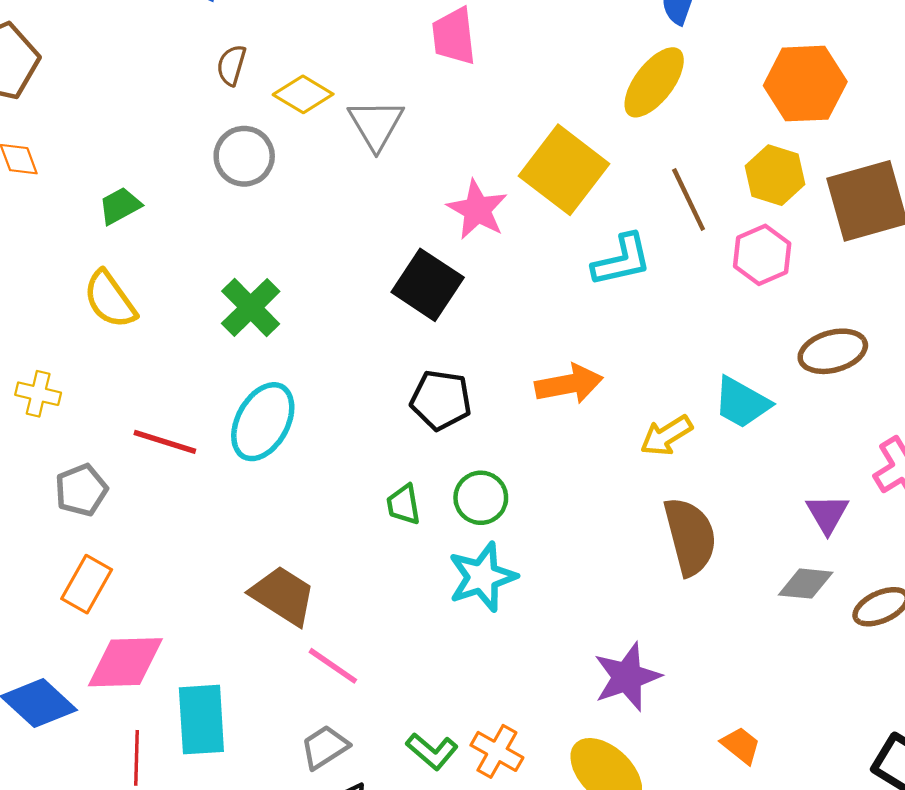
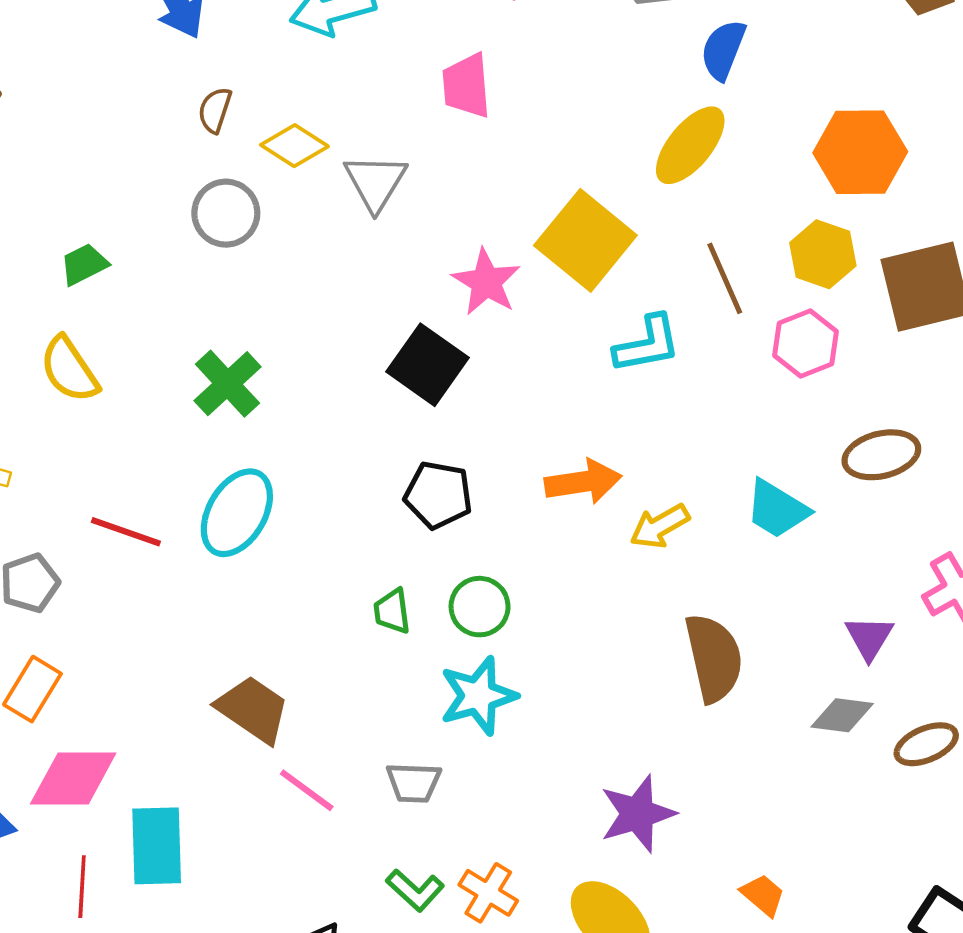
yellow arrow: (666, 436) -> (660, 526), moved
gray trapezoid: (325, 747) -> (414, 783), moved, turned -147

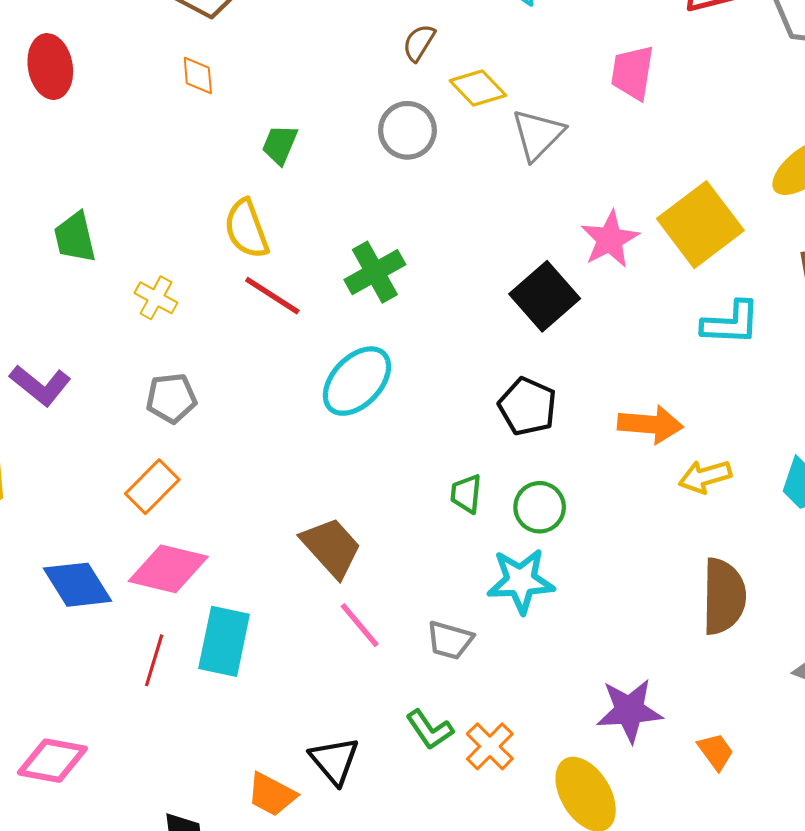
green trapezoid: (84, 264) -> (280, 145), turned -54
red line: (126, 532) -> (272, 296), moved
orange trapezoid: (763, 895) -> (716, 752), moved

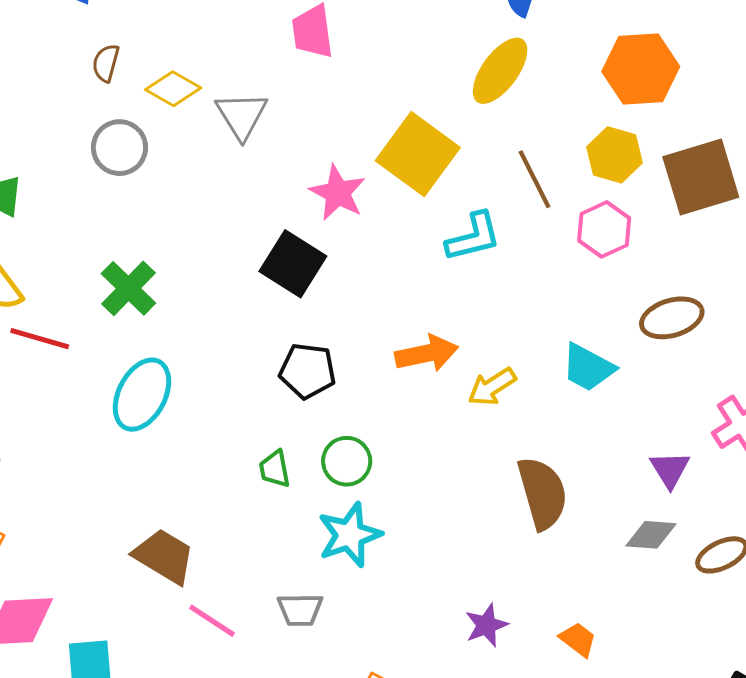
purple star: (629, 711) -> (486, 625), size x0.7

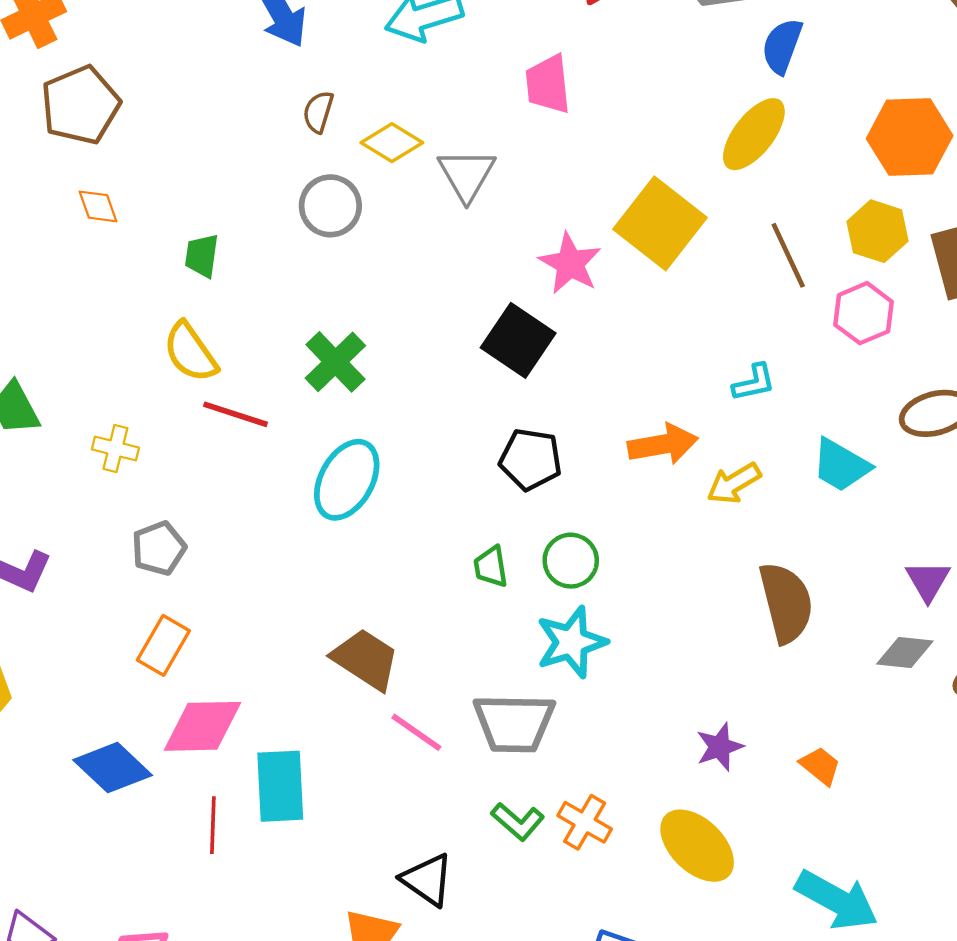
cyan L-shape: (473, 237) -> (754, 383), moved, size x0.7
gray trapezoid: (300, 610) -> (514, 723), size x1.6

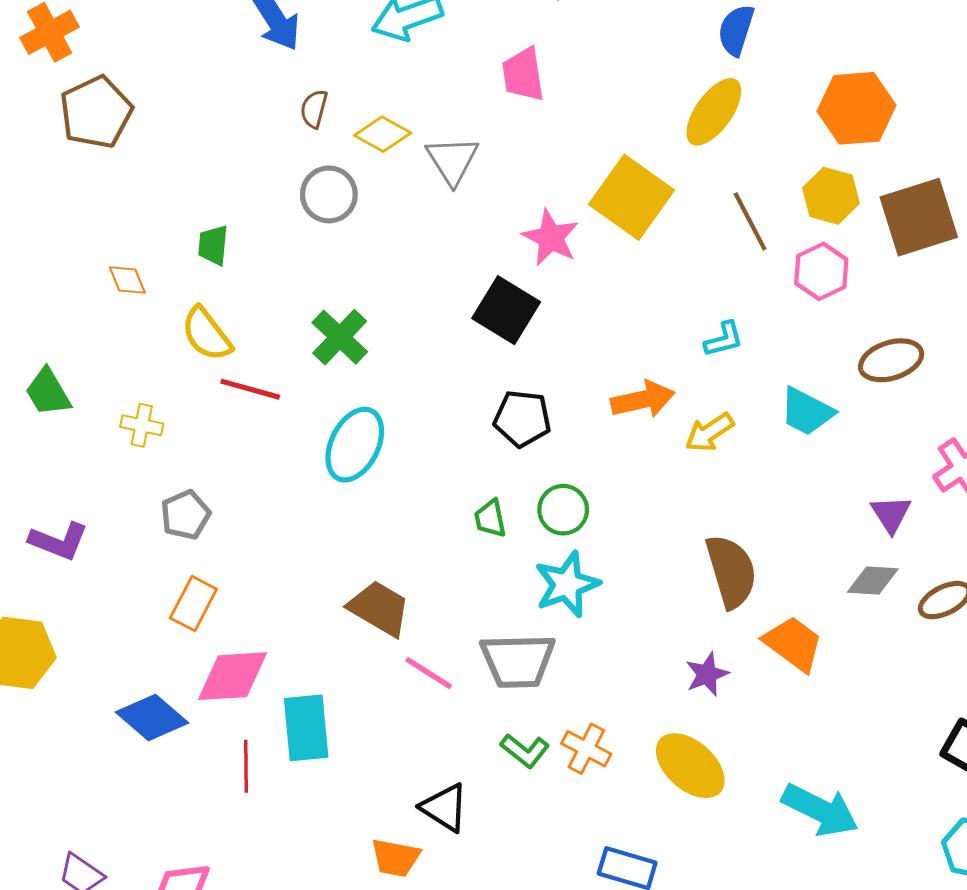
orange diamond: (98, 206) -> (127, 280), moved
brown semicircle: (786, 603) -> (731, 571), moved
orange trapezoid: (820, 766) -> (793, 644), moved, size x1.6

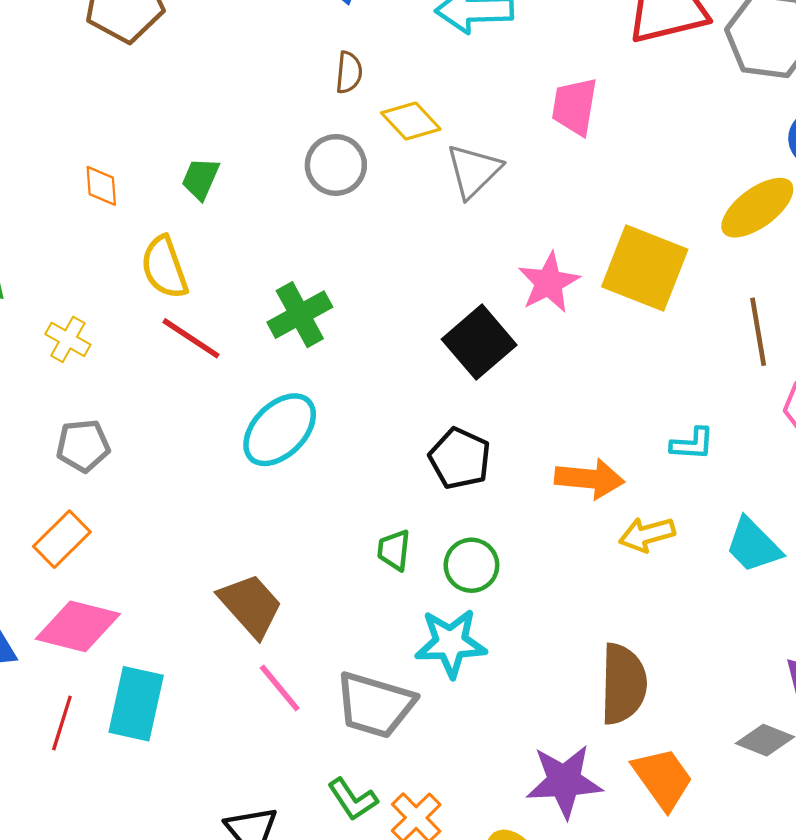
brown semicircle: (314, 109) -> (349, 72), turned 153
yellow square: (631, 197) -> (645, 268), turned -32
purple star: (707, 674) -> (564, 781), size x1.6

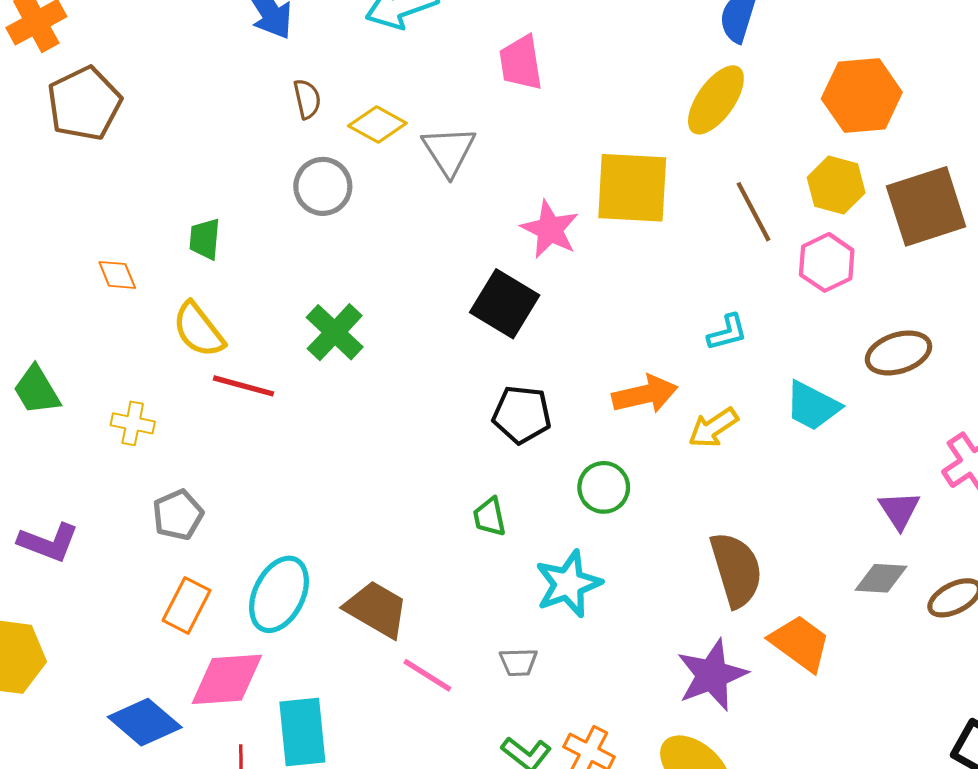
cyan ellipse: (280, 430) -> (279, 594), moved
green circle: (471, 565) -> (604, 487), moved
gray trapezoid: (375, 705) -> (518, 662), size x0.5

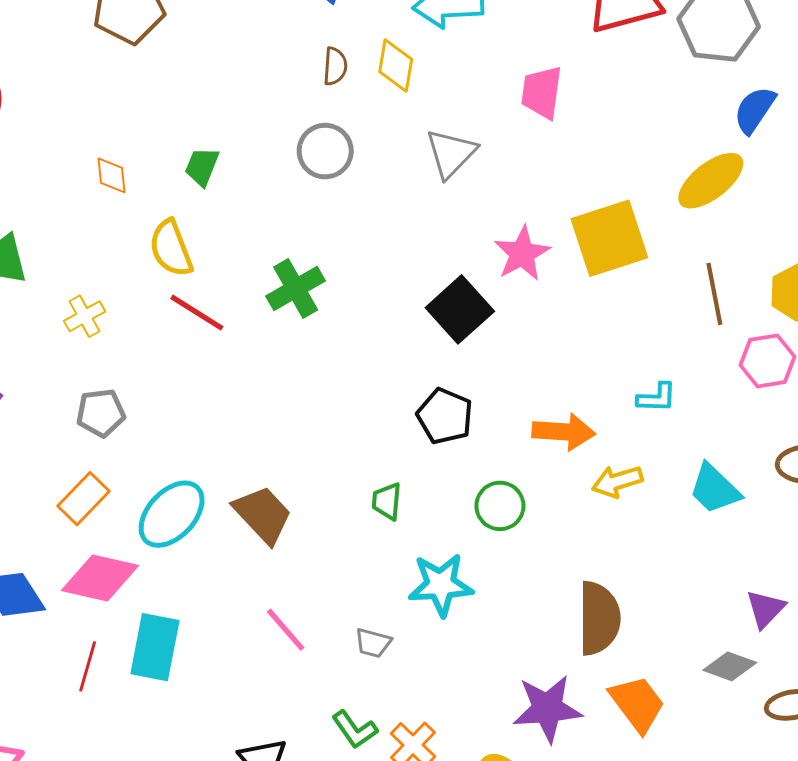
yellow diamond: (377, 124) -> (396, 66), moved, turned 54
yellow square: (632, 188) -> (609, 238), turned -38
yellow cross: (133, 423) -> (85, 316), turned 33
brown trapezoid: (377, 609) -> (263, 515), moved

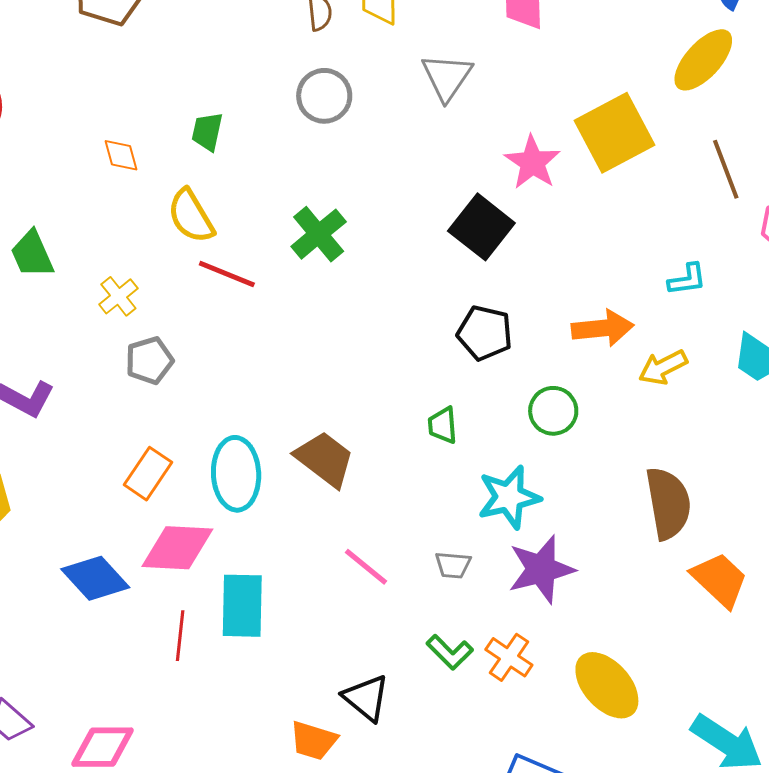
gray pentagon: (101, 413) -> (149, 360), moved
cyan ellipse: (172, 514) -> (236, 474), turned -36
purple star: (547, 708) -> (541, 569), moved

